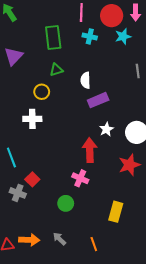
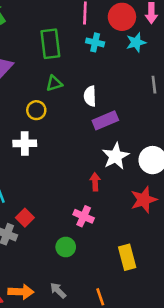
white star: (106, 129) -> (116, 156), size x1.5
red arrow: (90, 150) -> (95, 182), size x0.6
yellow rectangle: (116, 212) -> (127, 257), turned -30

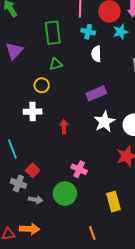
white semicircle: (90, 96) -> (96, 54), moved
red arrow: (95, 182) -> (64, 127), moved
green circle: (66, 247) -> (65, 194), size x1.5
gray arrow: (58, 290) -> (36, 200), moved, turned 144

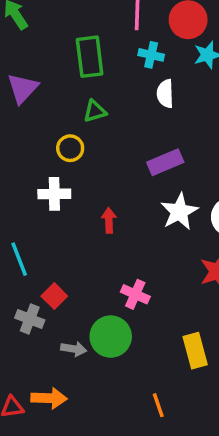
gray arrow: (36, 200) -> (74, 349), moved

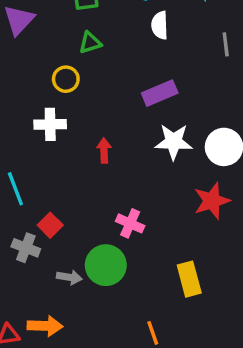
white star: (179, 212) -> (174, 142), turned 30

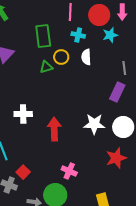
yellow circle: (66, 79) -> (61, 57), moved
purple rectangle: (160, 93) -> (117, 92), moved, turned -42
red arrow: (104, 150) -> (54, 129), size x1.6

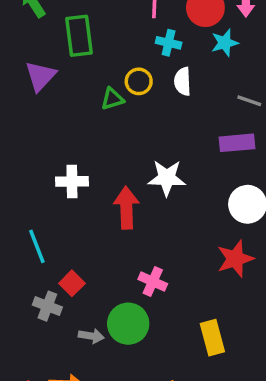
green rectangle: (43, 36) -> (79, 36), moved
gray line: (124, 68) -> (249, 101), turned -64
purple rectangle: (117, 92) -> (237, 143), turned 60
white star: (94, 124) -> (167, 178), moved

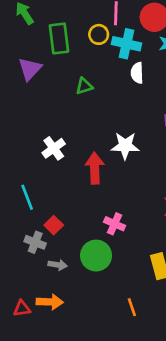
cyan cross: (169, 43) -> (126, 44), size x1.5
yellow circle: (139, 81) -> (99, 34), moved
white cross: (72, 181) -> (54, 148), turned -35
gray arrow: (91, 336) -> (58, 265), moved

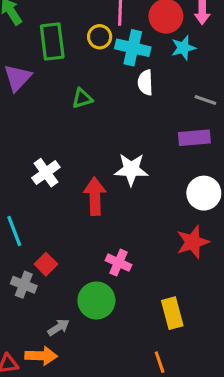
gray arrow: (58, 265) -> (59, 327), moved, turned -42
orange line: (132, 307) -> (160, 362), moved

